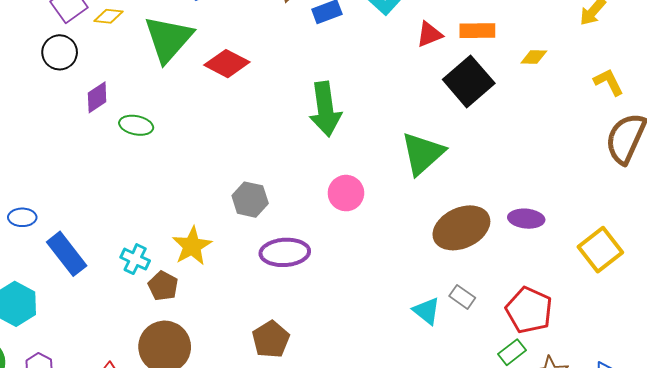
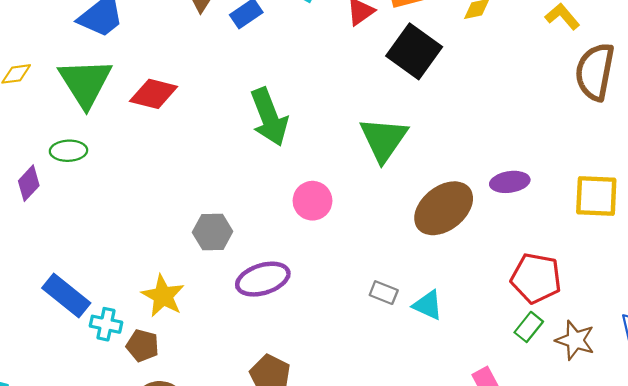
purple diamond: (97, 97) -> (29, 183), moved
green ellipse: (136, 125) -> (68, 151), moved
yellow square: (600, 250) -> (596, 196), turned -36
blue rectangle: (67, 254) -> (66, 296), moved
gray rectangle: (462, 297) -> (384, 293), moved

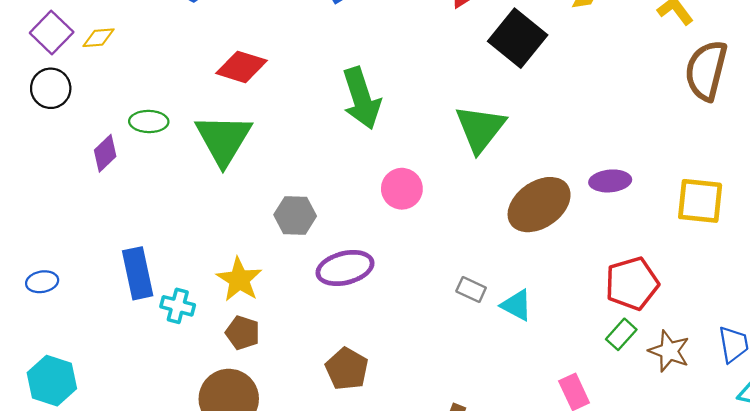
green triangle: (85, 83) -> (223, 139), moved
red pentagon: (536, 278) -> (632, 284), turned -30
blue rectangle: (66, 296) -> (138, 273), turned 36
brown pentagon: (142, 346) -> (243, 333), moved

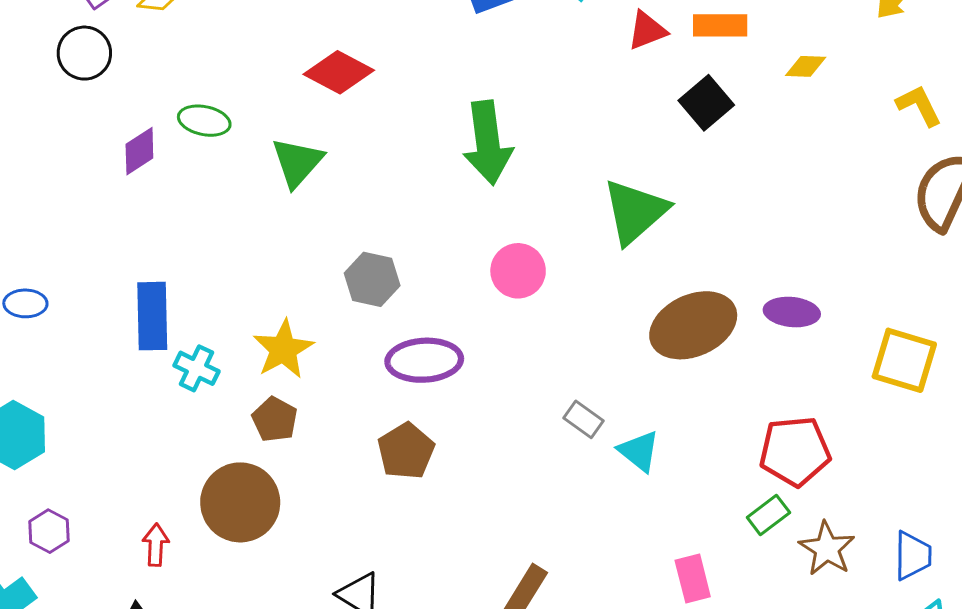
black square: (518, 38) -> (706, 103), size x0.7
green triangle: (223, 139) -> (297, 162), size x0.7
brown pentagon: (347, 369) -> (406, 451), moved

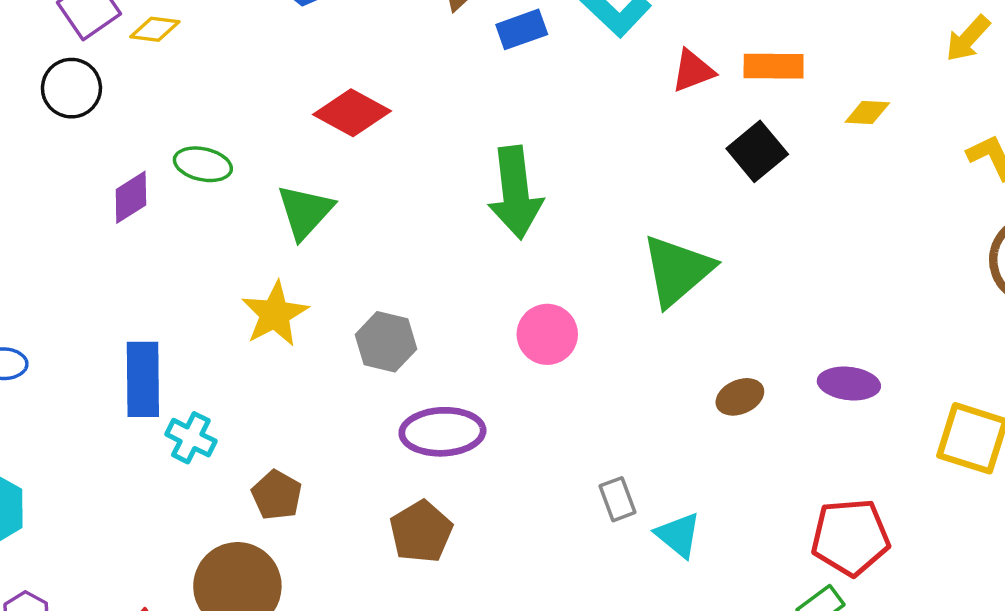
brown ellipse: (693, 325) -> (740, 397), size x0.5
yellow star: (283, 349) -> (275, 314), moved
gray rectangle: (583, 419) -> (617, 499), turned 33

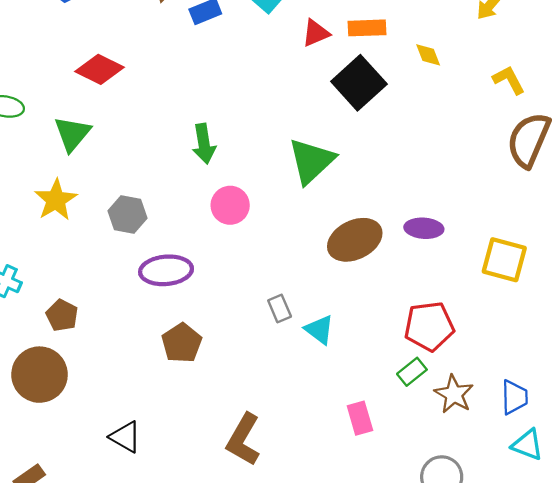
yellow diamond: (867, 113) -> (428, 55), turned 68
black square: (757, 151) -> (359, 83), size x1.4
green arrow: (515, 193) -> (204, 144), moved, size x0.7
brown ellipse: (740, 397) -> (355, 240), size x1.8
brown pentagon: (421, 532) -> (182, 343), moved

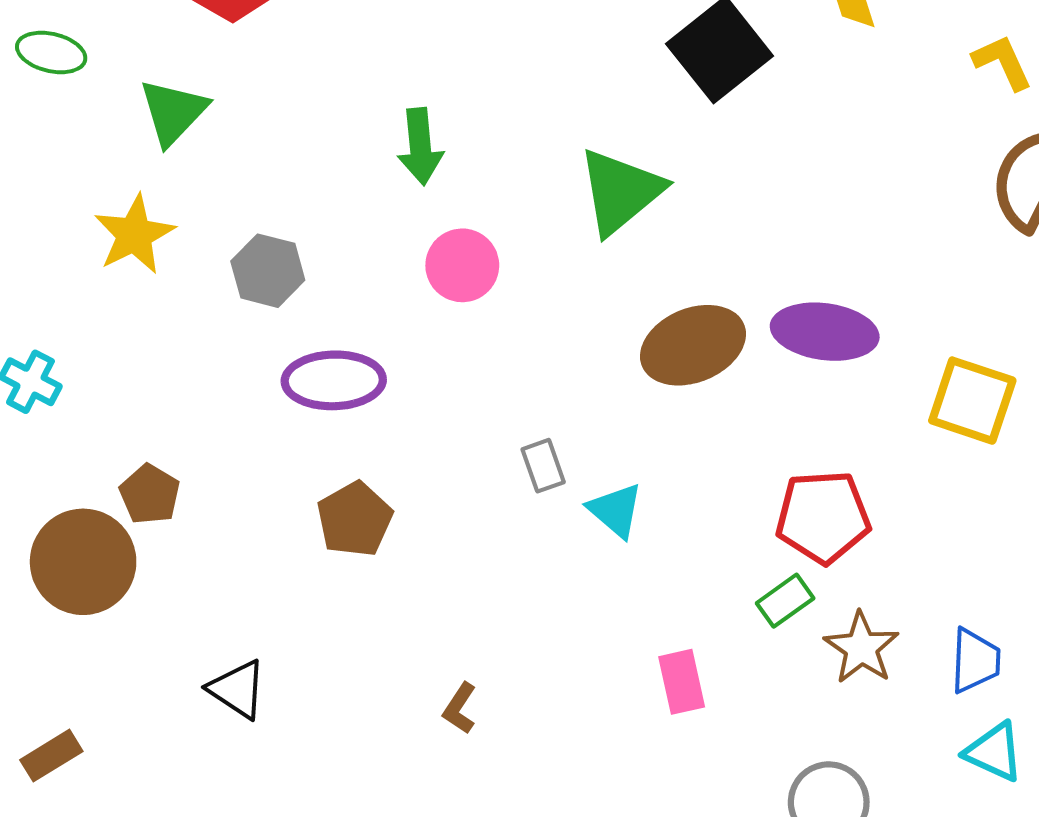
purple ellipse: (424, 228) -> (825, 332), size x1.4
brown pentagon: (62, 315) -> (150, 494), moved
brown L-shape: (243, 439) -> (460, 708), size x0.5

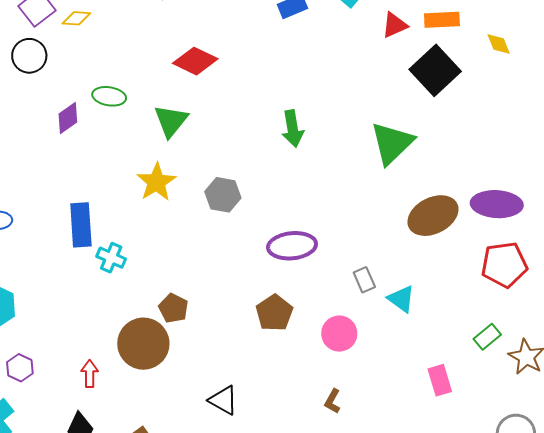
pink circle: (462, 265) -> (339, 334), moved
purple ellipse: (334, 380) -> (292, 246), moved
red pentagon: (823, 517) -> (504, 265), moved

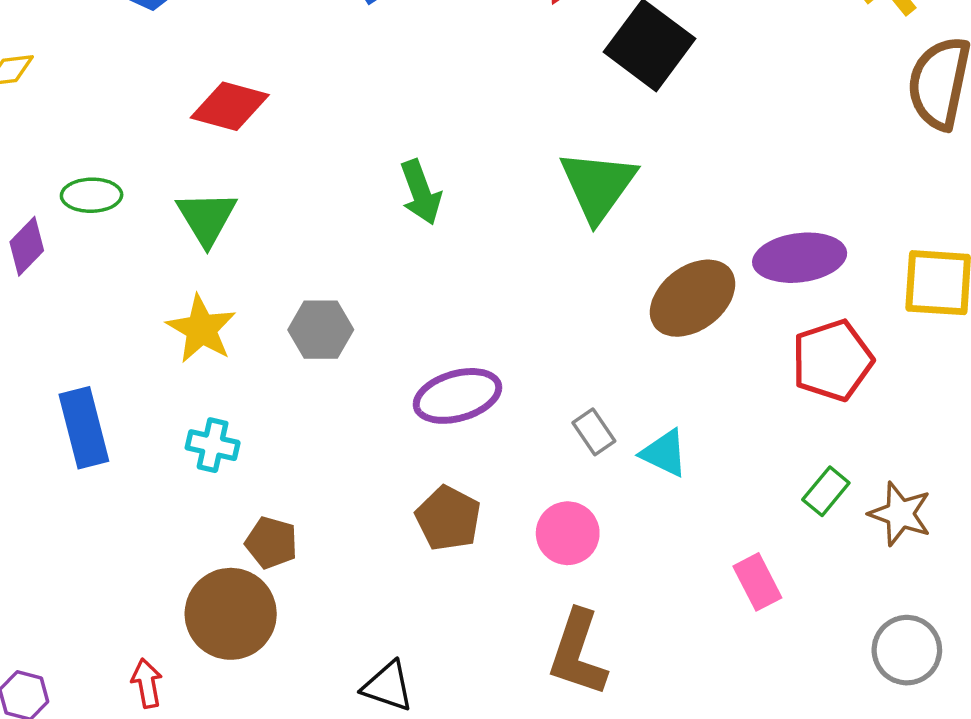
cyan cross: (111, 258) -> (213, 445), moved
brown L-shape: (332, 401) -> (578, 653), size x2.0

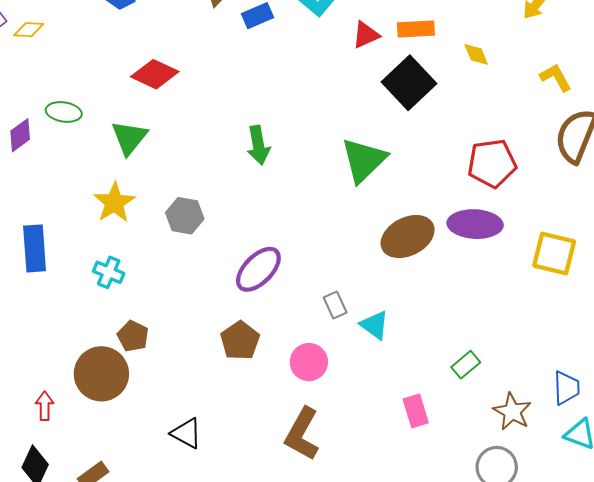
red pentagon: (832, 360) -> (492, 163), moved
purple ellipse: (457, 396) -> (258, 269), turned -39
brown star: (900, 514) -> (512, 412), moved

